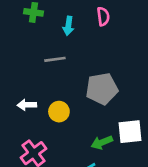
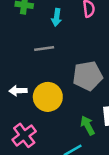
yellow circle: (59, 112) -> (48, 97), size x1.5
green arrow: (102, 142) -> (88, 125), turned 84

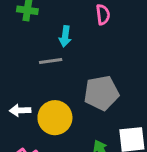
cyan arrow: (57, 17) -> (65, 36), moved

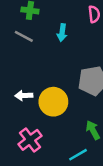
gray line: (51, 61) -> (24, 36), moved, turned 36

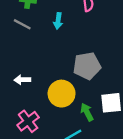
yellow circle: (53, 102) -> (62, 94), moved

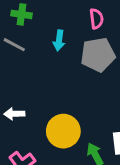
gray pentagon: (87, 66) -> (98, 55), moved

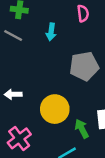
gray pentagon: (98, 55) -> (84, 66), moved

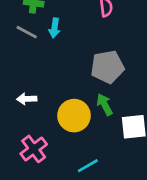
cyan arrow: (51, 32) -> (55, 28), moved
green arrow: (82, 129) -> (105, 104), moved

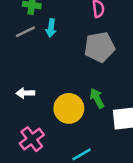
gray line: (27, 32) -> (25, 32), turned -54
gray pentagon: (107, 67) -> (100, 47), moved

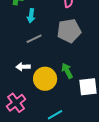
gray line: (25, 32) -> (34, 39), moved
white arrow: (25, 93) -> (23, 67), moved

